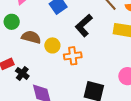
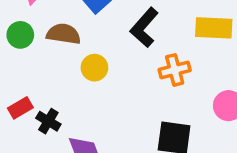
brown semicircle: (31, 37) -> (64, 34), moved
orange cross: (73, 56) -> (175, 70), moved

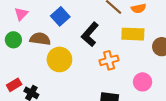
yellow circle: (94, 68) -> (59, 59), size x1.5

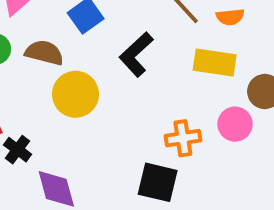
orange cross: (109, 60) -> (183, 138), moved
pink circle: (143, 82) -> (235, 124), moved

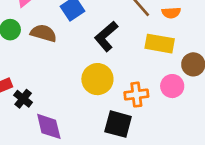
yellow circle: (75, 94) -> (97, 79), moved

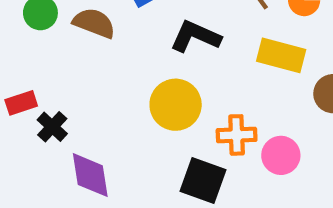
black L-shape: (106, 36) -> (195, 36), turned 60
pink circle: (172, 86) -> (281, 155), moved

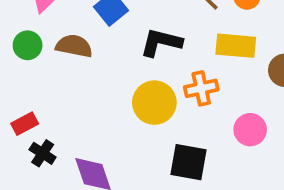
black cross: (52, 127) -> (43, 153), moved
orange cross: (237, 135) -> (201, 88), moved

